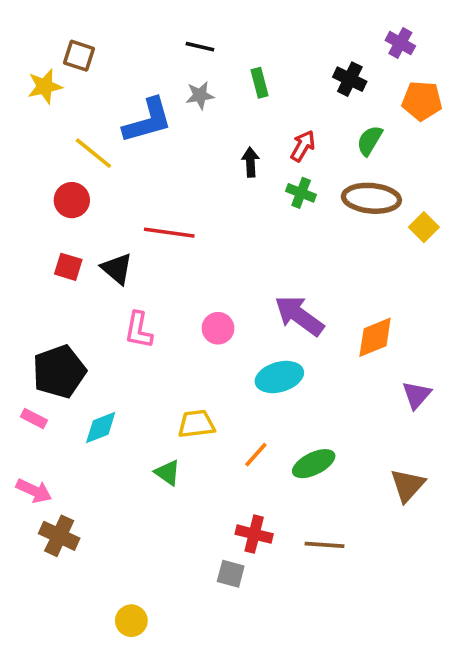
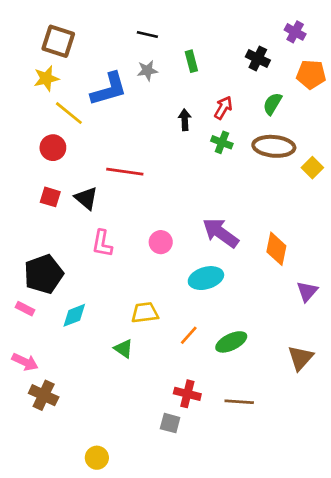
brown square: (79, 56) -> (58, 41), size x1.4
yellow star: (45, 86) -> (46, 78), moved
orange diamond: (375, 337) -> (276, 249), turned -56

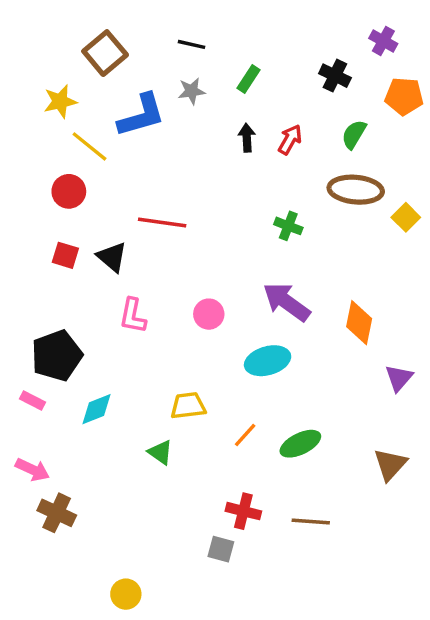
brown square: (58, 41) -> (105, 53), moved, turned 32
green rectangle: (191, 61) -> (249, 79), turned 48
black arrow: (185, 120) -> (247, 138), moved
green cross: (222, 142) -> (288, 226), moved

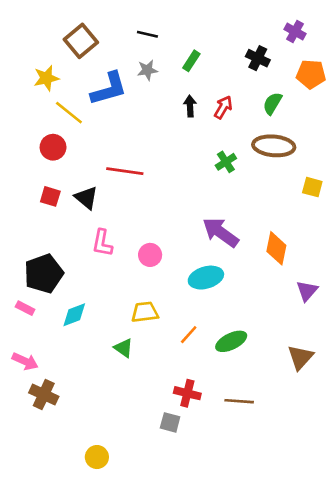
yellow square: (406, 217) -> (312, 187), moved, turned -30
green cross: (288, 226) -> (226, 162), moved, turned 36
pink circle: (209, 314) -> (150, 255), moved

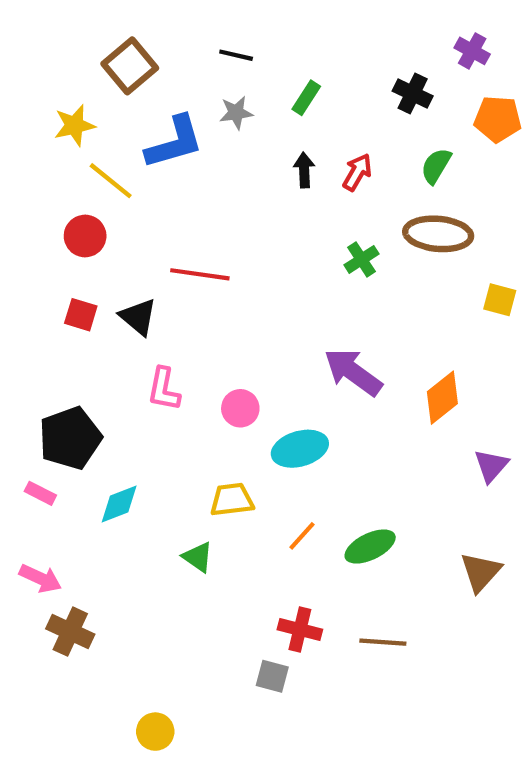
orange diamond: (276, 248) -> (442, 398), turned 40
cyan ellipse: (206, 278) -> (300, 449), moved

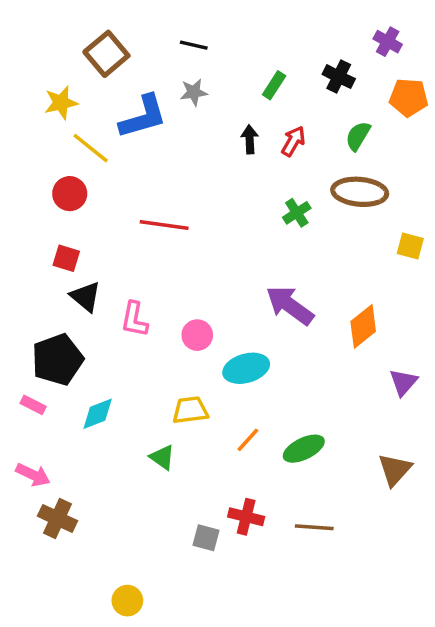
green rectangle: (306, 98) -> (274, 85), moved
black triangle: (138, 317) -> (85, 297), moved
gray square: (272, 676) -> (206, 538), moved

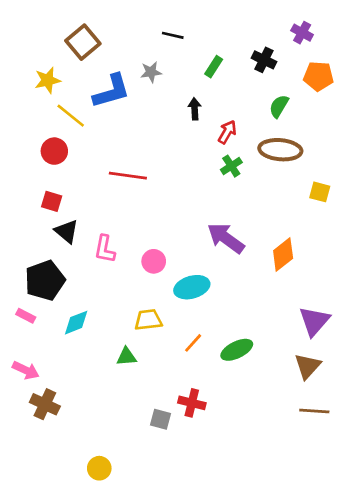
black line: (194, 45) -> (173, 35), moved
red arrow: (293, 141) -> (227, 132), moved
purple triangle: (403, 382) -> (314, 321), moved, size x1.4
green triangle: (162, 457) -> (126, 357), turned -40
brown line: (314, 527) -> (314, 411), moved

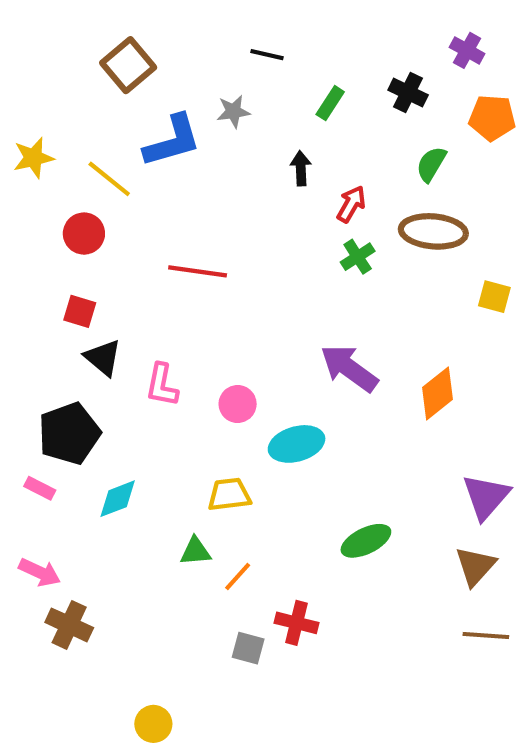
yellow star: (48, 80) -> (33, 158), moved
orange line: (193, 343) -> (238, 577), moved

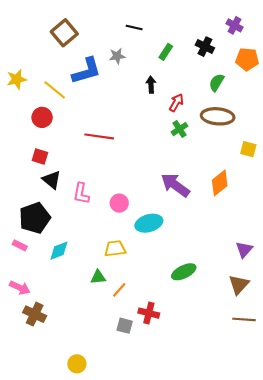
orange diamond: (438, 393) -> (220, 183), moved
purple triangle: (486, 497) -> (244, 250), size x0.7

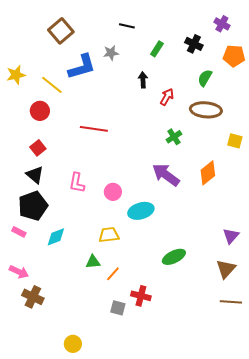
green cross: (180, 129) -> (174, 137), moved
red square: (40, 157) -> (38, 148), turned 35
black triangle: (52, 180) -> (35, 175), moved

